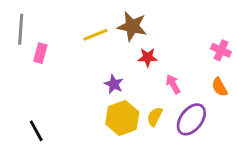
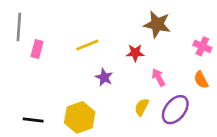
brown star: (132, 26) -> (157, 24), moved
yellow line: (95, 35) -> (87, 45), moved
yellow hexagon: (122, 118) -> (80, 117), moved
black line: (36, 131) -> (33, 120), turned -54

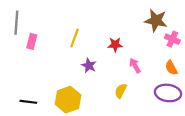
brown star: (157, 24) -> (156, 20), moved
yellow line: (87, 45) -> (75, 38), turned -48
purple ellipse: (175, 110) -> (168, 93), moved, turned 60

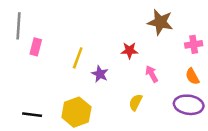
brown star: (156, 20) -> (160, 22), moved
yellow line: (75, 38) -> (78, 58), moved
pink cross: (172, 39) -> (194, 44), turned -32

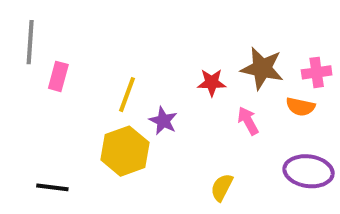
brown star: (160, 22) -> (262, 68), moved
orange semicircle: (192, 76) -> (300, 107), moved, turned -49
yellow semicircle: (136, 102) -> (222, 187), moved
yellow hexagon: (76, 112) -> (125, 151), moved

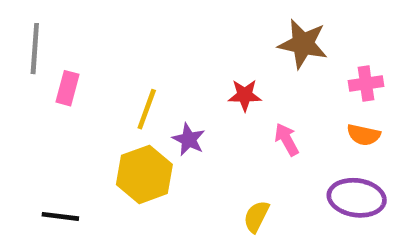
brown star: (262, 68) -> (303, 44), moved
orange semicircle: (300, 107) -> (364, 135), moved

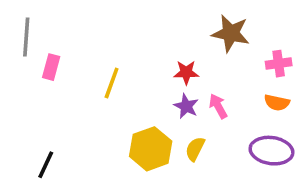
purple star: (189, 139) -> (186, 106), moved
yellow hexagon: (144, 174) -> (151, 149), moved
black line: (60, 216) -> (46, 165), turned -72
yellow semicircle: (256, 216) -> (195, 149), moved

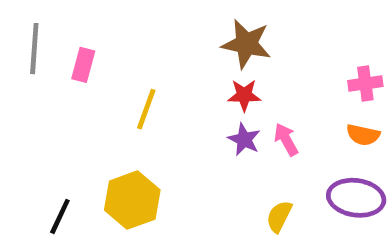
brown star: (231, 33) -> (246, 44), moved
pink rectangle: (51, 67) -> (83, 65), moved
yellow hexagon: (151, 149) -> (132, 200), moved
yellow semicircle: (195, 149) -> (279, 216), moved

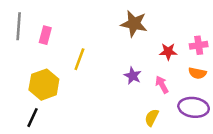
red star: (244, 95) -> (168, 52), moved
pink arrow: (286, 139) -> (162, 85), moved
yellow hexagon: (132, 200) -> (44, 85), moved

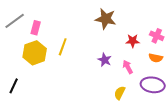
gray line: (19, 26) -> (15, 21), turned 50
pink cross: (199, 45) -> (157, 36), turned 32
yellow hexagon: (44, 85) -> (35, 53), moved
black line: (33, 118) -> (14, 86), moved

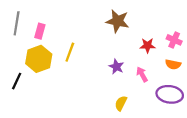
gray line: (15, 21) -> (17, 23), turned -45
black line: (14, 86) -> (17, 81), moved
yellow semicircle: (120, 93) -> (121, 103), moved

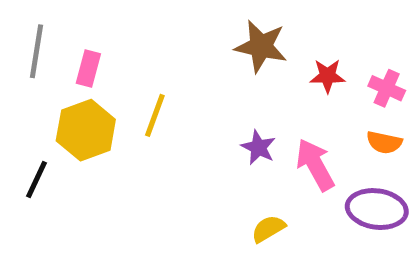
red star: (148, 46) -> (327, 76), moved
pink arrow: (142, 74) -> (315, 165), size x1.5
yellow semicircle: (121, 103) -> (268, 229), turned 32

